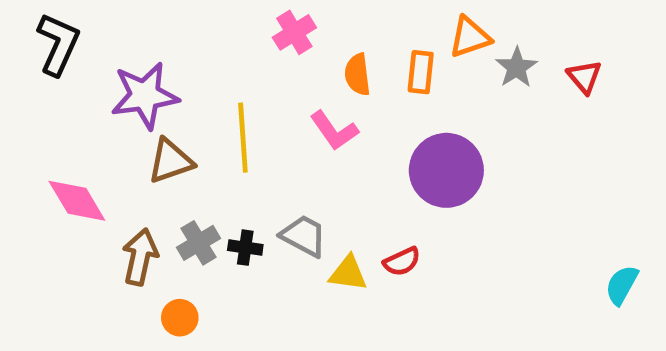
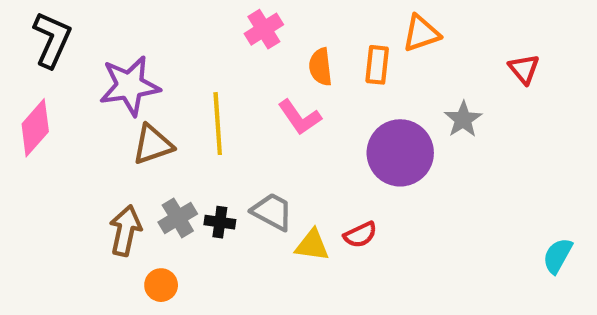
gray star: (517, 67) -> (463, 119), moved
pink diamond: (77, 201) -> (35, 128), moved, turned 72

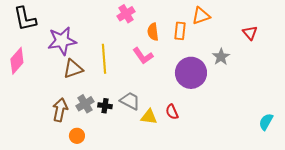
black L-shape: (52, 40) -> (25, 19), turned 144
red semicircle: (360, 235) -> (172, 112), turned 91

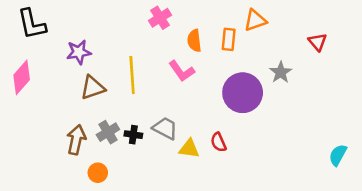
purple star: (62, 41) -> (79, 52), size x0.7

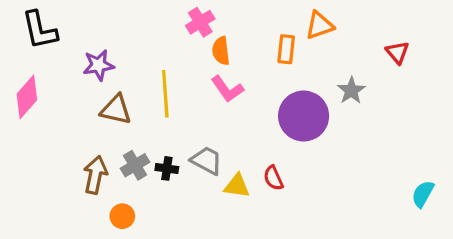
orange semicircle: (194, 41) -> (221, 51), moved
brown triangle: (93, 88) -> (116, 110), turned 32

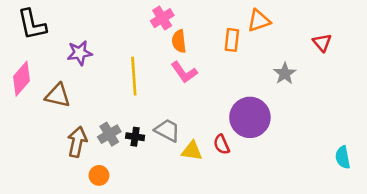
brown triangle: (116, 110) -> (58, 95), moved
purple circle: (304, 116) -> (250, 117), moved
cyan semicircle: (423, 194) -> (343, 157), turned -40

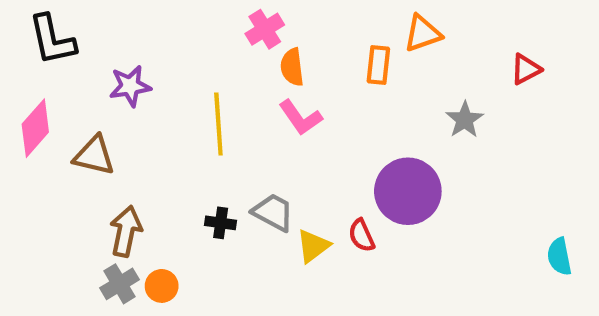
red triangle: (322, 43) -> (526, 69), turned 42
gray cross: (109, 134) -> (120, 284), moved
yellow triangle: (192, 151) -> (313, 246), turned -45

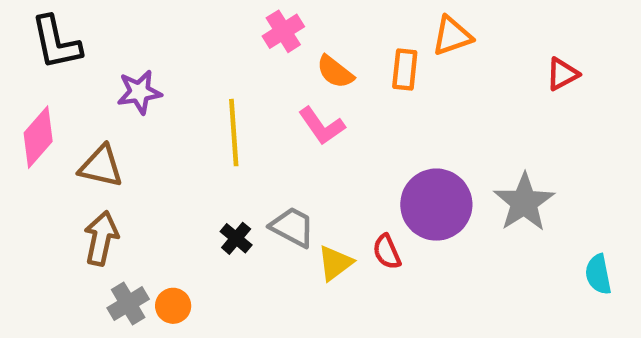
orange semicircle: (292, 67) -> (335, 72), moved, turned -45
gray star: (465, 120) -> (524, 202), moved, size x1.5
black cross: (221, 223) -> (236, 238), turned 32
brown arrow: (126, 231) -> (101, 238), moved

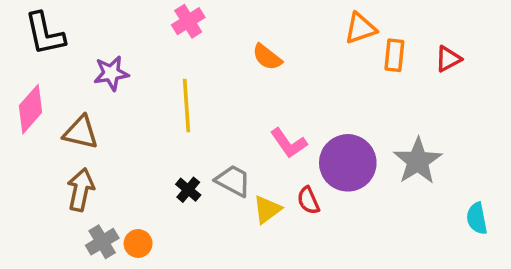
pink cross: (283, 31) -> (188, 21), moved
orange rectangle: (405, 70) -> (394, 55), moved
pink L-shape: (322, 126) -> (289, 143), moved

